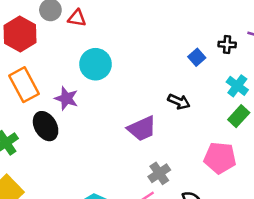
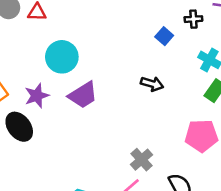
purple star: (66, 98) -> (37, 96), turned -30
purple trapezoid: (142, 129) -> (83, 95), moved

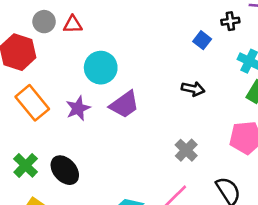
black ellipse: (19, 127) -> (65, 170), moved
gray cross: (142, 160) -> (186, 150), moved

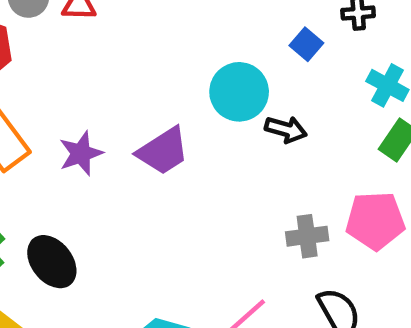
cyan circle: (101, 68) -> (239, 92), moved
gray cross: (186, 150) -> (307, 236), moved, turned 35

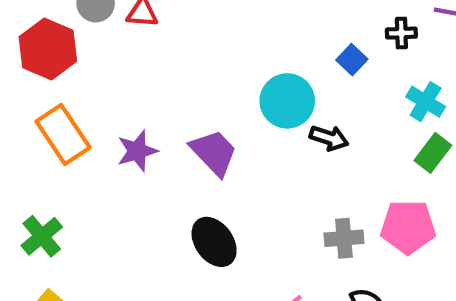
purple trapezoid: (163, 151) -> (214, 153), turned -104
black ellipse: (52, 262) -> (214, 242), moved

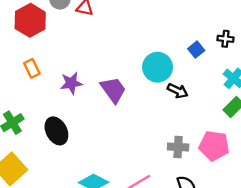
orange rectangle: (63, 134) -> (32, 68), size x0.6
black ellipse: (214, 242) -> (56, 131), moved

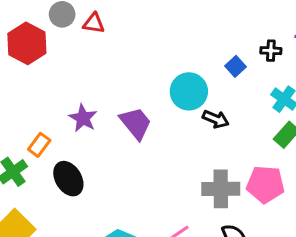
orange rectangle: (32, 68) -> (39, 145), moved, turned 66
purple star: (71, 83) -> (83, 118), turned -30
gray cross: (178, 147) -> (221, 189), size x1.4

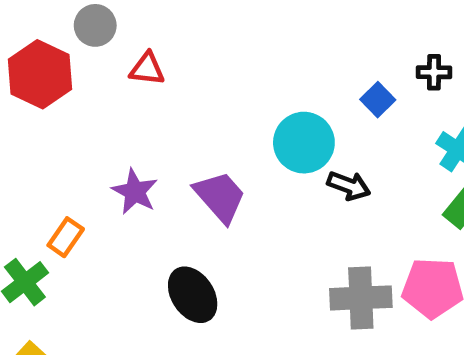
red triangle: (94, 23) -> (147, 69), moved
black ellipse: (68, 179) -> (193, 295), moved

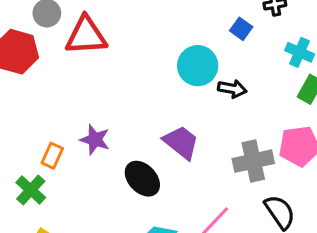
red triangle: (147, 69) -> (86, 36), size x1.8
purple star: (135, 192) -> (95, 140), moved
purple trapezoid: (220, 197) -> (181, 142), moved

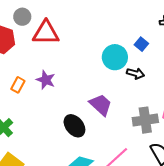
blue square: (241, 29) -> (141, 44), moved
purple star: (95, 140) -> (46, 80), moved
orange rectangle: (52, 156) -> (18, 85), moved

